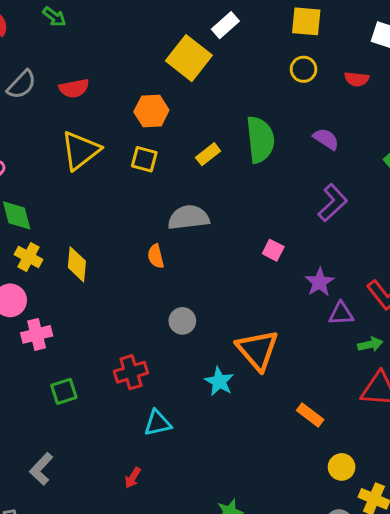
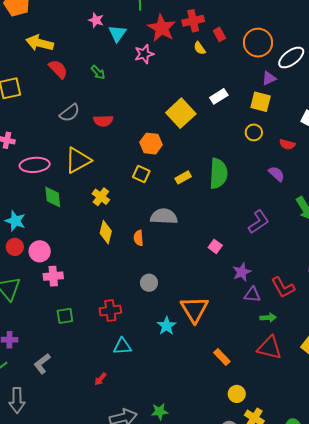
white rectangle: (225, 25) -> (219, 96), moved
purple semicircle: (326, 139) -> (276, 174), moved
yellow triangle: (80, 151) -> (78, 160), moved
yellow cross: (29, 257) -> (101, 197), moved
yellow diamond: (77, 264) -> (106, 232), moved

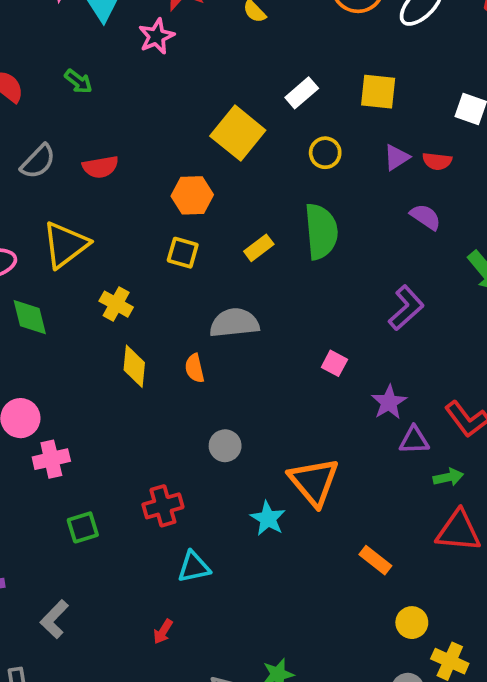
purple triangle: (269, 78) -> (397, 157), moved
yellow circle: (254, 132) -> (325, 153), moved

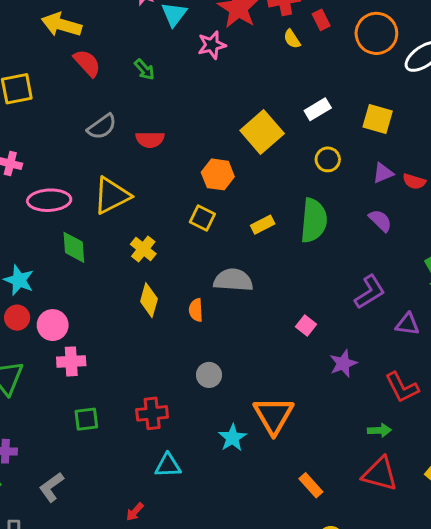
purple semicircle: (426, 217) -> (380, 221), moved
purple triangle: (414, 440) -> (407, 324), moved

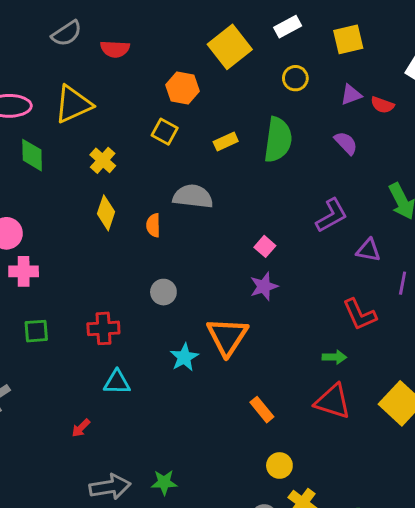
yellow square: (378, 119) -> (348, 39), turned -32
purple star: (343, 364) -> (264, 286), moved

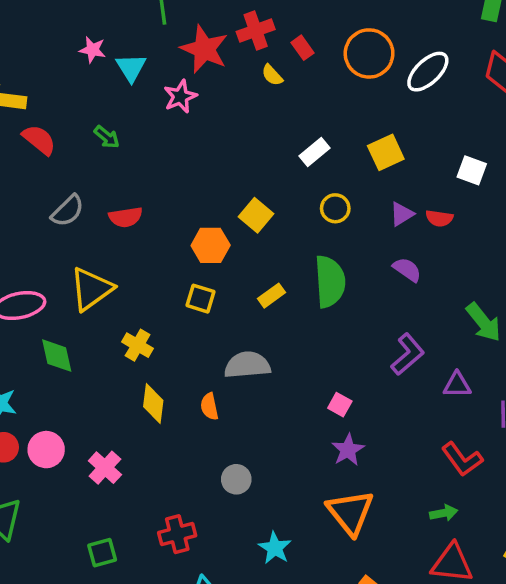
yellow square: (230, 47) -> (256, 215), moved, size x0.7
pink cross: (24, 271) -> (105, 468), moved, turned -36
orange triangle: (227, 336) -> (350, 512), moved

